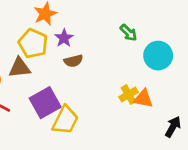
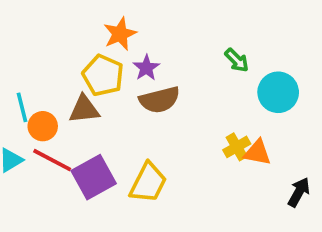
brown semicircle: (73, 61) -> (159, 100), size x1.5
purple square: (45, 103) -> (94, 177), moved

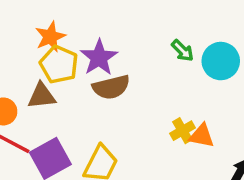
orange star: (120, 34) -> (50, 37), moved
purple star: (146, 68) -> (99, 58), size x1.5
cyan circle: (278, 92) -> (221, 61), moved

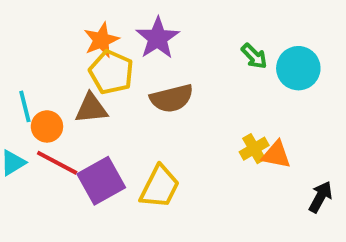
purple star: (99, 58) -> (158, 38), moved

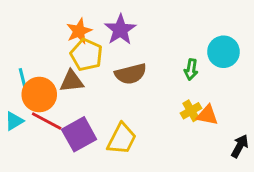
green arrow: (254, 56) -> (191, 69), moved, turned 54
orange circle: (47, 126) -> (39, 95), size x1.5

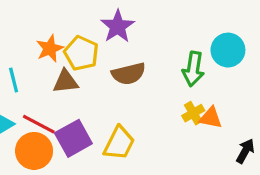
orange star: (79, 31) -> (50, 48), moved
green arrow: (191, 69) -> (193, 69), size x1.5
orange circle: (39, 95) -> (34, 151), moved

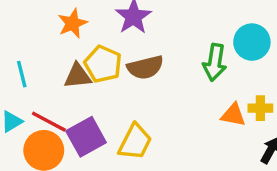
orange star: (50, 48) -> (73, 23), moved
yellow pentagon: (81, 53) -> (103, 64), moved
yellow cross: (193, 113) -> (260, 108), moved, turned 30

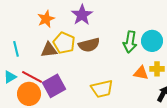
cyan circle: (252, 42) -> (152, 41), moved
yellow trapezoid: (135, 142) -> (102, 89), moved, turned 50

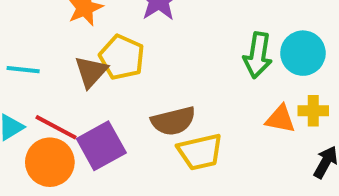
brown semicircle: (89, 45) -> (173, 121), moved
cyan line: (16, 49) -> (23, 70), turned -70
brown triangle: (49, 50) -> (91, 72), turned -42

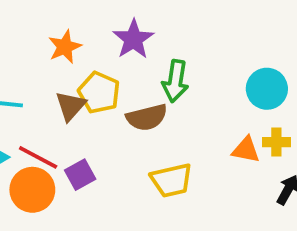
green arrow: (258, 55) -> (175, 81), moved
brown semicircle: (173, 121) -> (147, 117), moved
purple square: (101, 146) -> (80, 175), size x0.7

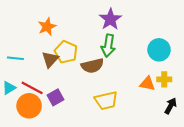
purple star: (133, 39) -> (110, 19), moved

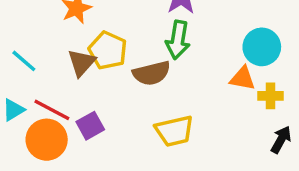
cyan line: (15, 58) -> (24, 61), turned 35
orange triangle: (147, 84) -> (243, 78), moved

